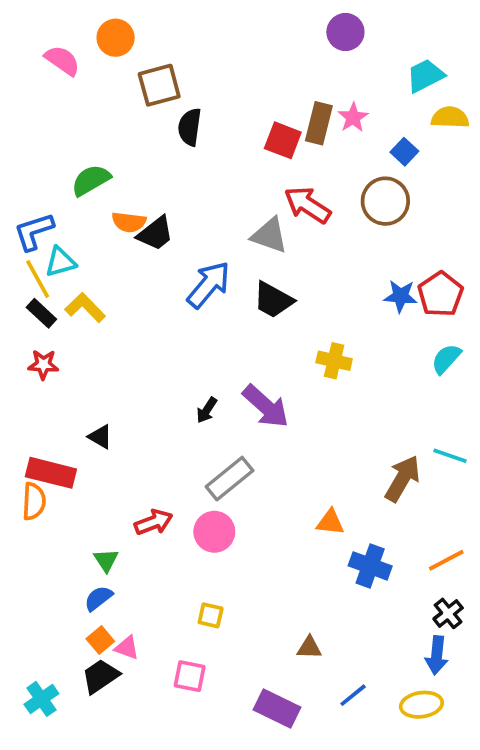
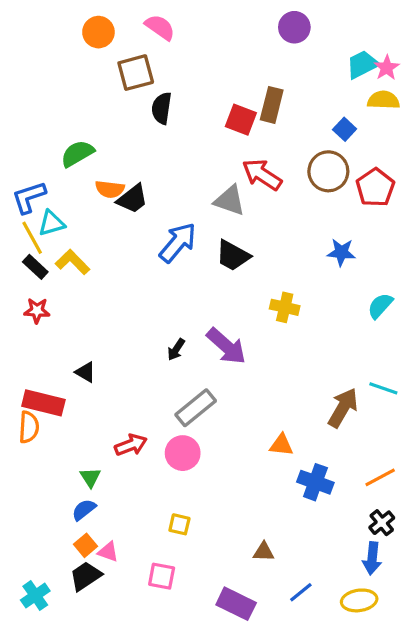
pink semicircle: (62, 60) -> (160, 27), moved
pink star: (353, 118) -> (387, 68), moved
red pentagon: (440, 294) -> (375, 188), moved

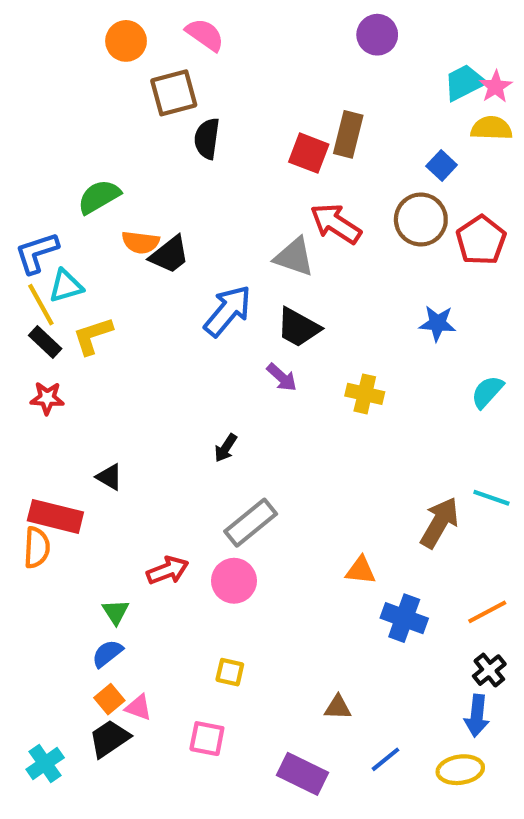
yellow L-shape: (73, 262) -> (93, 336), turned -64
purple arrow: (226, 346) -> (282, 377), moved, size x0.6

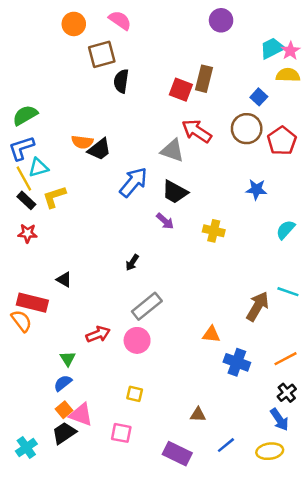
green semicircle: (99, 197) -> (25, 115), moved
orange semicircle: (37, 548) -> (21, 321), turned -40
pink triangle: (138, 707) -> (81, 415), size x1.5
blue arrow: (477, 716) -> (279, 420), turned -40

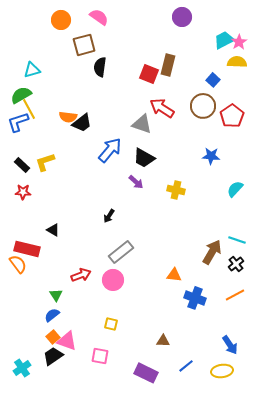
cyan triangle: (38, 168) -> (32, 70), moved
yellow line: (24, 179) -> (29, 109), moved
black cross: (287, 393) -> (236, 264), moved

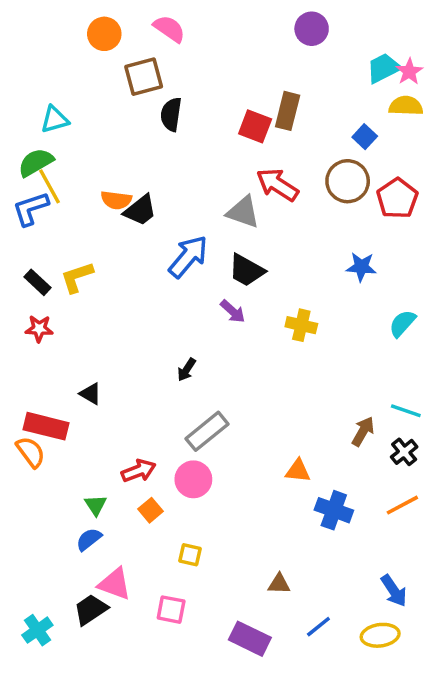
brown arrow: (212, 252) -> (363, 431), size x0.7
orange square: (53, 337) -> (151, 510), moved

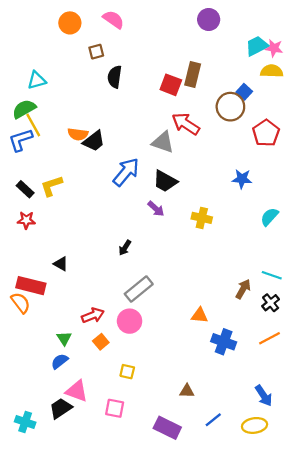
pink star: (409, 72) -> (274, 48), turned -30
brown square: (144, 77) -> (96, 52), size x0.6
brown circle: (348, 181) -> (230, 107), moved
cyan cross: (37, 630) -> (25, 422), turned -36

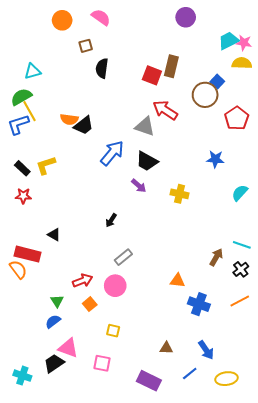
gray rectangle: (139, 289) -> (123, 257), size x0.7
blue arrow: (264, 396) -> (206, 350), moved

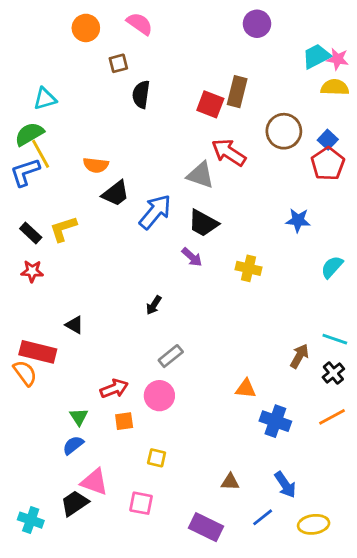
blue square: (217, 82) -> (328, 140), moved
black trapezoid: (84, 125) -> (116, 193), moved
orange square: (90, 304) -> (124, 421), turned 32

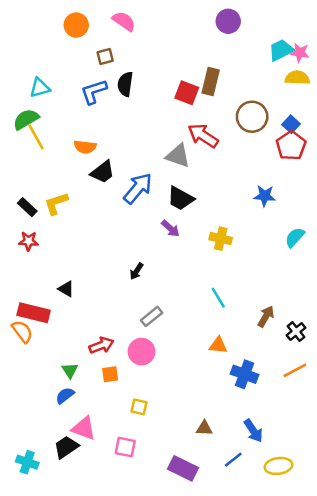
blue L-shape: (25, 172) -> (94, 92), moved
cyan line: (335, 339) -> (218, 298), moved, turned 40

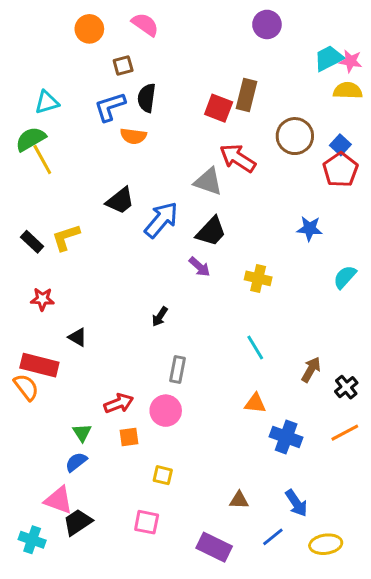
orange semicircle: (85, 147) -> (133, 136), moved
black trapezoid: (180, 198) -> (211, 231), turned -76
red star: (28, 241) -> (42, 299), moved
gray rectangle: (152, 316) -> (177, 369), turned -40
pink triangle: (84, 428) -> (59, 500), moved

